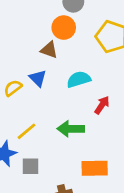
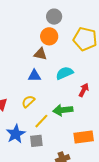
blue triangle: (38, 78) -> (34, 76), turned -40
yellow semicircle: (13, 88) -> (28, 101), moved
yellow line: (27, 131) -> (41, 121), moved

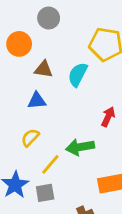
gray circle: (54, 17) -> (49, 18), moved
orange circle: (49, 36) -> (19, 44), moved
cyan semicircle: (65, 73) -> (78, 75), moved, turned -36

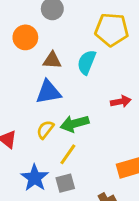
blue triangle: (37, 101) -> (48, 92), size x1.4
red arrow: (108, 117) -> (121, 101), turned 60
green arrow: (80, 147) -> (75, 124), moved

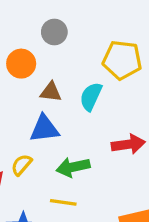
red arrow: (121, 101) -> (128, 144), size x1.4
yellow semicircle: (45, 130) -> (21, 165), moved
yellow line: (68, 154) -> (63, 202), turned 60

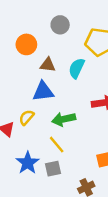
gray circle: (54, 32) -> (60, 25), moved
yellow line: (63, 202) -> (57, 145), turned 42

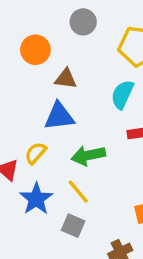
cyan semicircle: (77, 68) -> (122, 94), moved
blue star: (28, 163) -> (36, 199), moved
gray square: (53, 169) -> (73, 226), turned 35

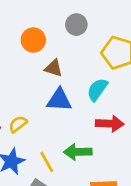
blue triangle: (59, 116) -> (59, 100), moved
green arrow: (88, 155) -> (78, 152), moved

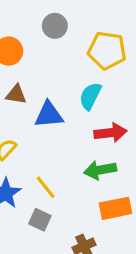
brown triangle: (54, 68) -> (16, 94), moved
green arrow: (78, 152) -> (100, 170), moved

